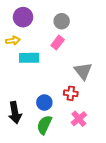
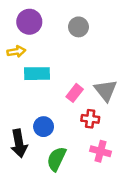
pink rectangle: (58, 43) -> (75, 93), moved
blue circle: (44, 102) -> (44, 127), moved
pink cross: (79, 119) -> (101, 151), turned -35

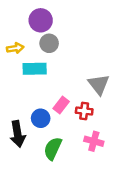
purple circle: (29, 22) -> (41, 20), moved
gray circle: (79, 27) -> (49, 43), moved
pink rectangle: (75, 93) -> (61, 105), moved

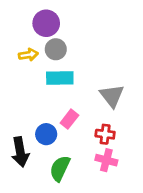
yellow arrow: (15, 48) -> (28, 55), moved
cyan rectangle: (35, 69) -> (60, 78), moved
red cross: (84, 111) -> (105, 134), moved

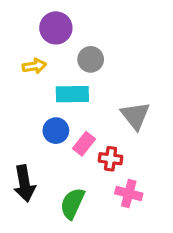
gray circle: (56, 49) -> (91, 59), moved
blue circle: (46, 134) -> (56, 131), moved
red cross: (105, 134) -> (111, 159), moved

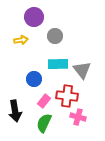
cyan rectangle: (72, 94) -> (58, 64), moved
pink rectangle: (84, 144) -> (44, 101), moved
red cross: (111, 159) -> (67, 96), size x1.5

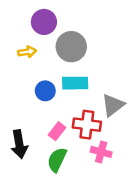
gray circle: (55, 36) -> (71, 47), size x1.5
gray triangle: (82, 70) -> (113, 105), moved, turned 30
blue circle: (34, 79) -> (45, 91), moved

